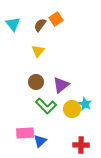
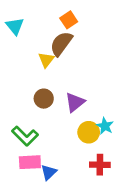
brown semicircle: (40, 25) -> (61, 44), moved, size x1.5
green L-shape: (46, 106) -> (25, 136), moved
red cross: (81, 145) -> (100, 165), moved

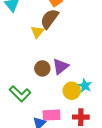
brown circle: (44, 99) -> (42, 68), moved
pink rectangle: (30, 162) -> (51, 115), moved

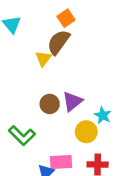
cyan star: (85, 86) -> (103, 115), moved

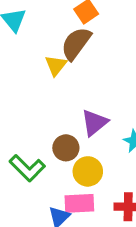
brown circle: (50, 104) -> (66, 148), moved
yellow circle: (86, 132) -> (88, 171), moved

